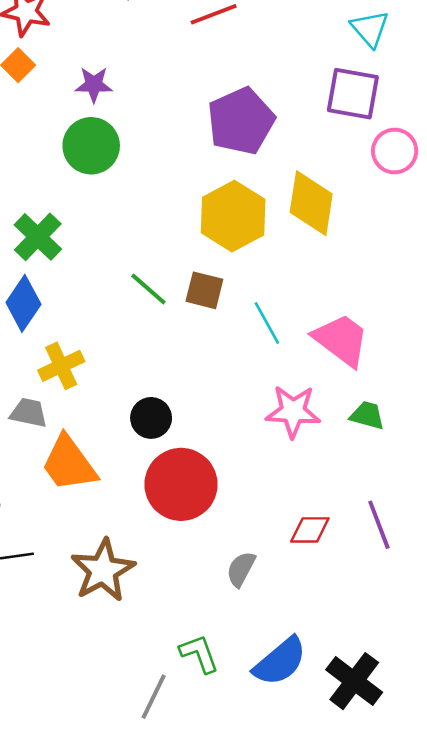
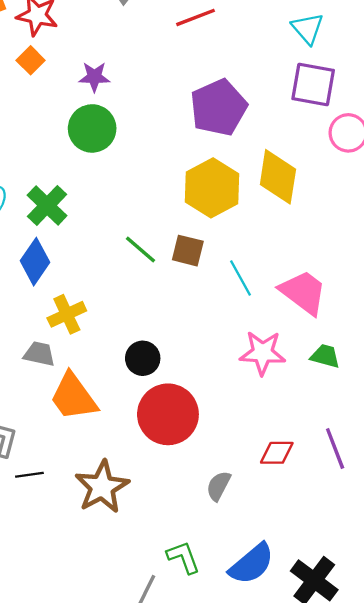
cyan triangle: (370, 29) -> (308, 28), moved

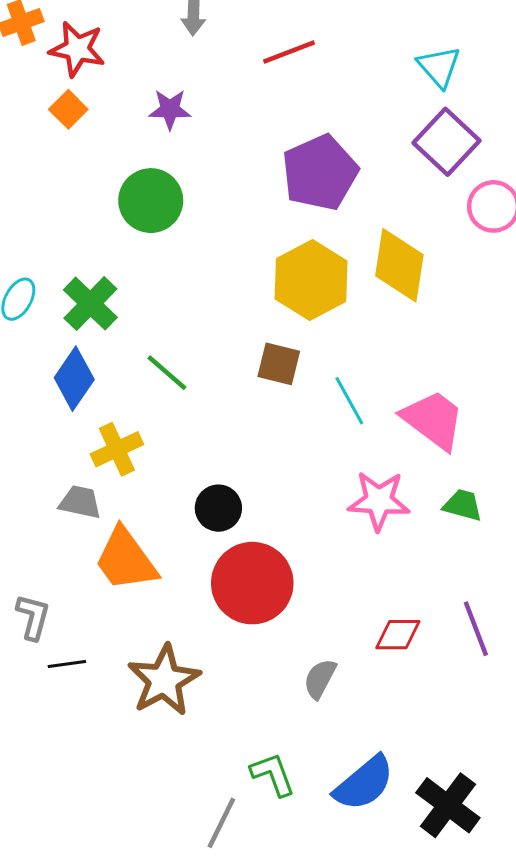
purple star: (94, 77) -> (170, 109), moved
purple square: (313, 85) -> (446, 142), turned 33
green line: (140, 249) -> (167, 373), moved

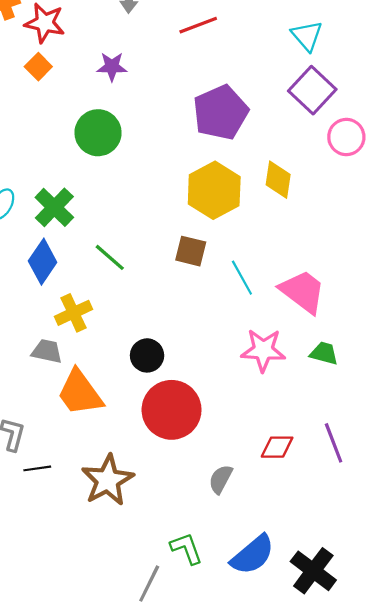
yellow diamond: (399, 265) -> (278, 180), size x0.7

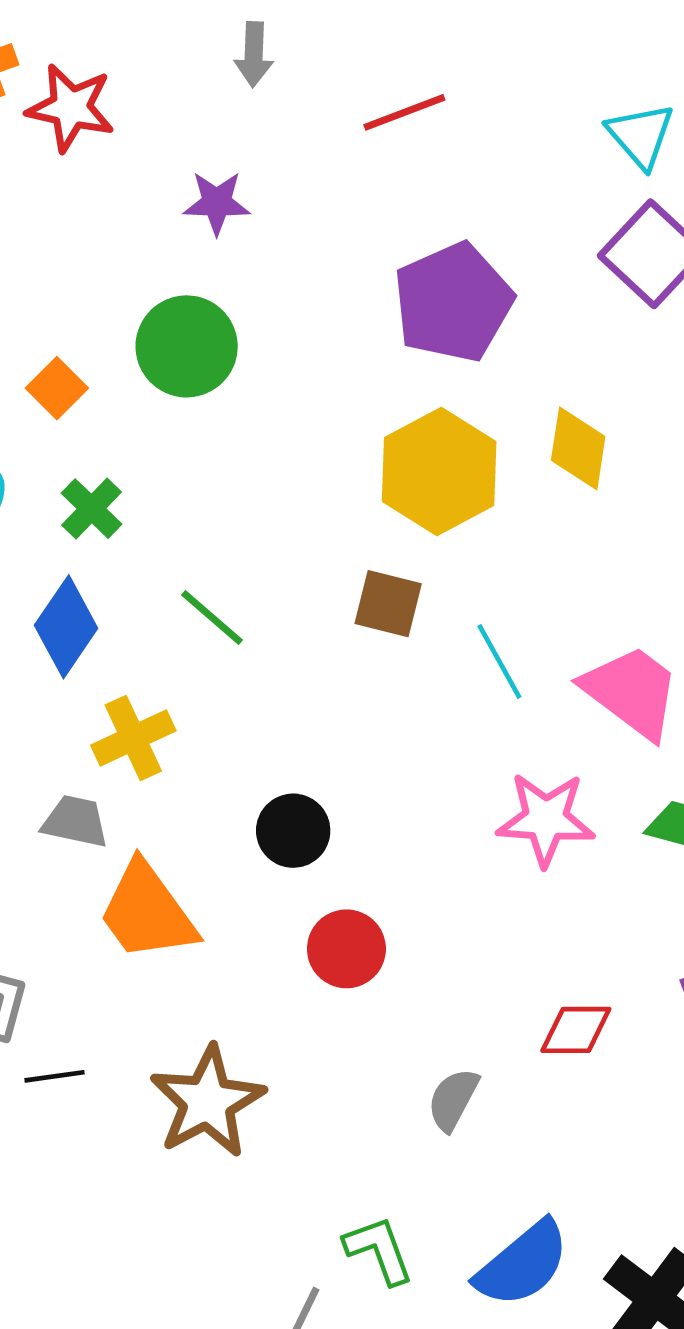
orange square: (38, 67) -> (57, 388), moved
green cross: (54, 207) -> (92, 509), size x0.7
red circle: (172, 410) -> (346, 949), size x0.6

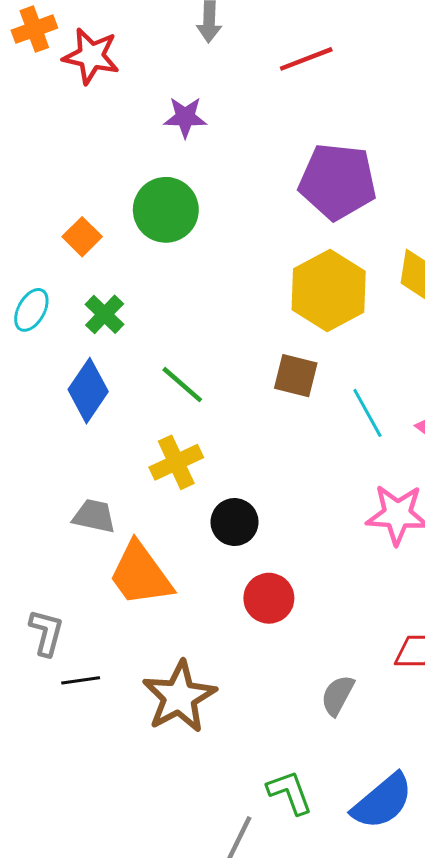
purple pentagon: (453, 302) -> (338, 181), turned 30
yellow cross: (133, 738) -> (176, 462), moved

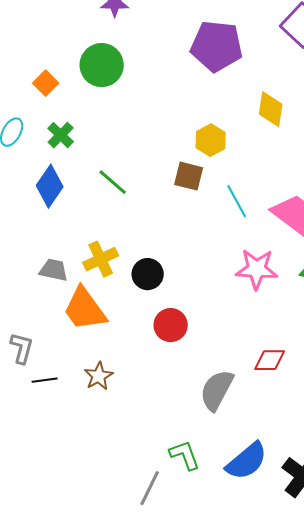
yellow hexagon: (329, 291) -> (211, 140), moved, size x0.6
yellow cross: (176, 462) -> (101, 259), moved
gray semicircle: (338, 695) -> (217, 390), size x1.5
brown star: (179, 697) -> (99, 376), moved, size x0.6

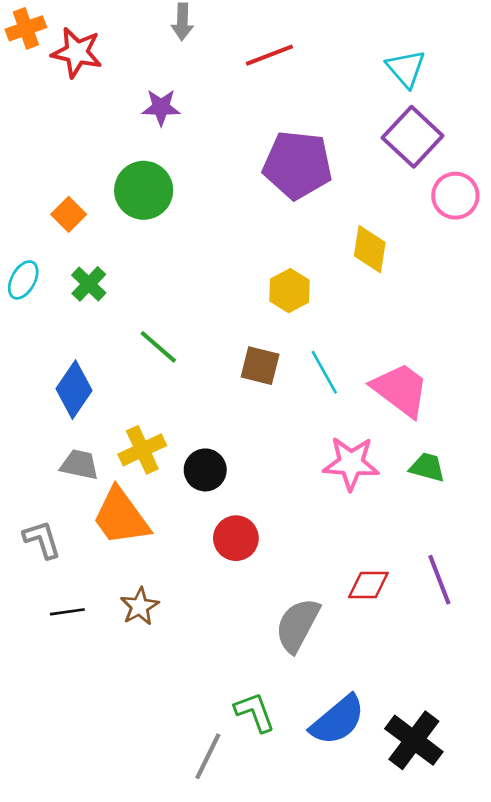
brown square: (189, 176) -> (260, 366), moved
blue diamond: (50, 186) -> (74, 390), moved
gray L-shape: (22, 348) -> (42, 540), moved, turned -32

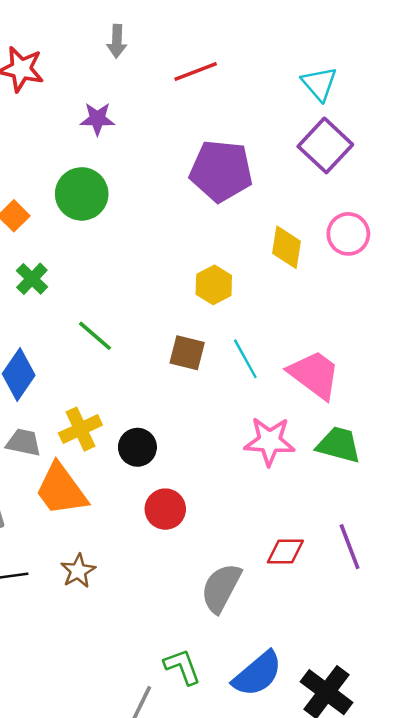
pink circle: (455, 196) -> (348, 234), moved
green trapezoid: (427, 467) -> (339, 445), size x1.4

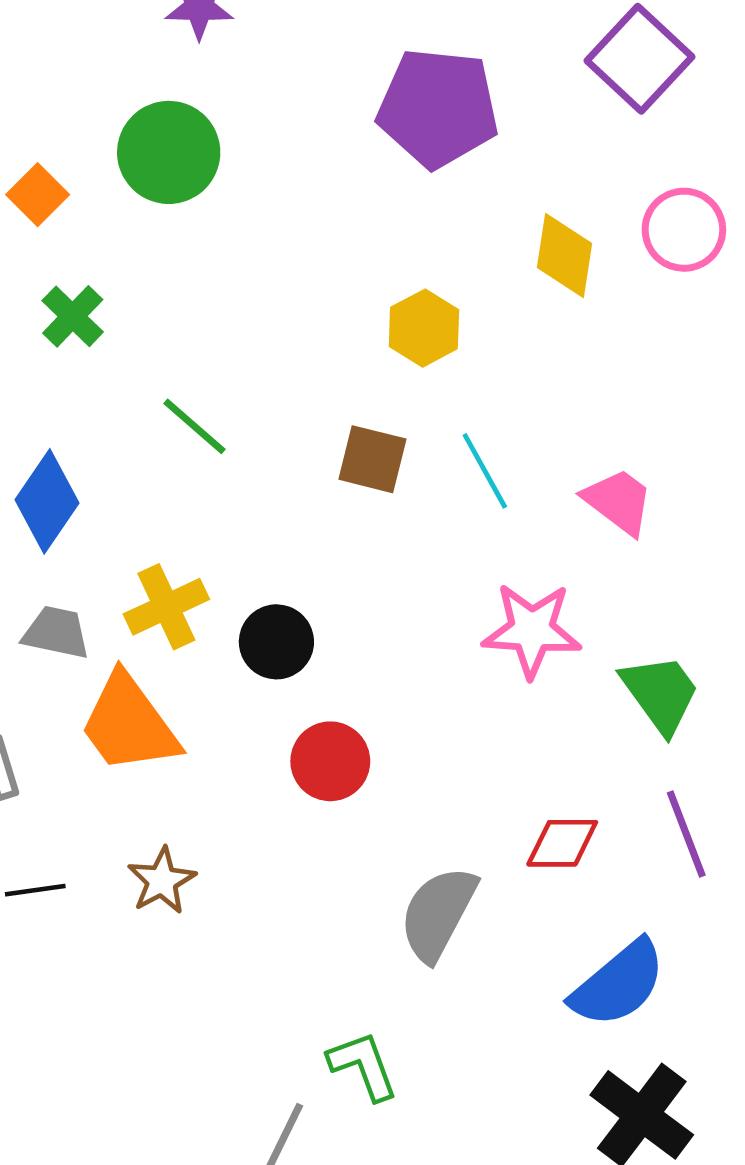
pink trapezoid: (314, 375) -> (618, 501), size x0.7
green trapezoid: (339, 445) -> (660, 693), moved, turned 39
blue semicircle: (257, 674) -> (618, 984), moved

